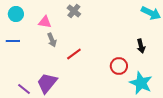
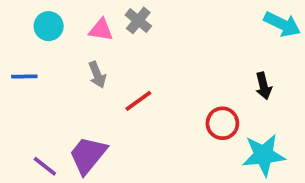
cyan circle: (16, 14) -> (49, 26), moved
pink triangle: (45, 22) -> (101, 30), moved
cyan star: (141, 83) -> (264, 155), turned -30

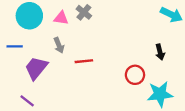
cyan circle: (49, 26) -> (29, 16), size x1.5
red line: (138, 101) -> (84, 61), turned 30
purple trapezoid: (88, 155) -> (36, 68), moved

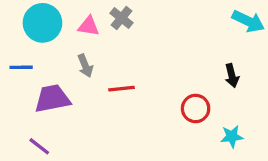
purple trapezoid: (36, 68) -> (52, 99), turned 40
cyan star: (160, 94) -> (232, 136), size x0.6

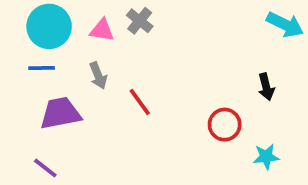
blue line: (21, 67) -> (42, 68), moved
red line: (122, 89) -> (140, 102), turned 60

